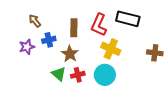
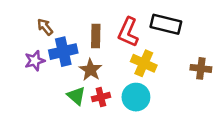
blue cross: (49, 40) -> (63, 52), size x1.5

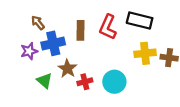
yellow cross: (144, 63) -> (145, 53), moved, turned -30
brown star: (91, 70) -> (67, 69), moved
green triangle: (76, 96) -> (44, 81), moved

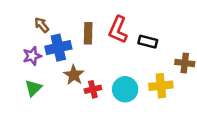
black rectangle: (140, 20) -> (148, 42), moved, size x0.7
yellow cross: (145, 53) -> (161, 86), moved
green triangle: (44, 81) -> (33, 88), moved, turned 35

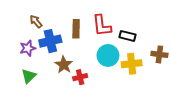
red L-shape: (118, 30) -> (102, 26), turned -30
yellow cross: (161, 86) -> (132, 64), moved
cyan circle: (125, 89) -> (108, 55), moved

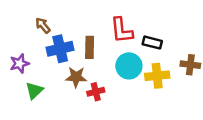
brown rectangle: (76, 29) -> (90, 47), moved
purple star: (28, 48) -> (20, 63), moved
brown star: (64, 65) -> (76, 77), turned -30

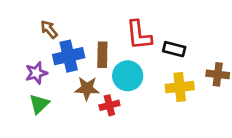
purple star: (20, 63) -> (36, 73), moved
cyan circle: (129, 66) -> (128, 76), moved

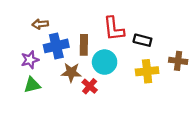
brown arrow: (49, 29) -> (40, 24), turned -56
green triangle: (39, 104) -> (32, 85), turned 30
red cross: (109, 105) -> (90, 86), turned -35

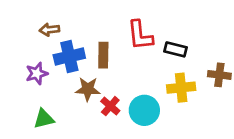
cyan circle: (105, 62) -> (144, 110), moved
green triangle: (32, 85) -> (44, 119), moved

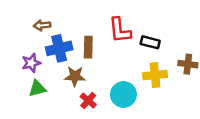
red cross: (110, 106) -> (88, 101), moved
green triangle: (44, 119) -> (37, 88), moved

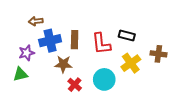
red L-shape: (120, 30) -> (101, 44), moved
yellow cross: (155, 75) -> (131, 63), turned -30
green triangle: (37, 88) -> (20, 74), moved

